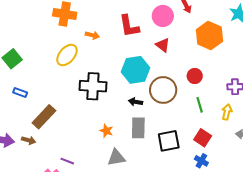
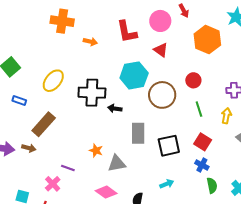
yellow ellipse: (67, 55) -> (53, 81), moved
black arrow: (135, 102) -> (115, 108), moved
orange star: (106, 131) -> (96, 151), moved

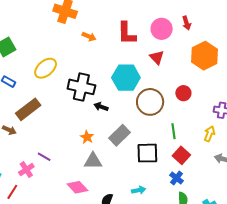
green line: (199, 109) -> (173, 131), moved
gray rectangle: (138, 133) -> (120, 135), turned 35
orange star: (96, 151) -> (87, 137), moved

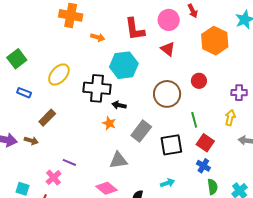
cyan hexagon: (126, 78) -> (124, 65), moved
brown rectangle: (28, 109) -> (47, 118), size x0.7
orange star: (87, 137) -> (109, 123), moved

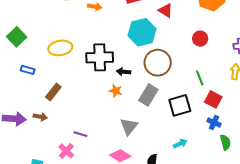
cyan hexagon: (124, 65) -> (142, 32), moved
yellow ellipse: (59, 75) -> (60, 48), turned 45
brown circle: (167, 94) -> (158, 63), moved
gray triangle: (118, 160) -> (129, 126), turned -36

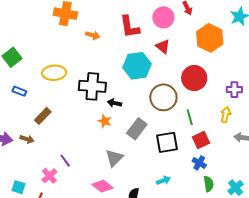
red circle: (200, 39) -> (194, 78), size x1.6
brown circle: (158, 63) -> (163, 97), moved
red square: (213, 99) -> (201, 140), turned 30
purple line: (80, 134) -> (65, 161), turned 32

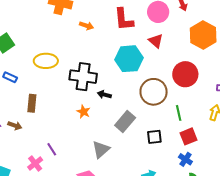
brown rectangle: (43, 116) -> (32, 103), turned -42
orange star: (105, 121) -> (84, 112), moved
black square: (167, 142) -> (154, 137), size x0.7

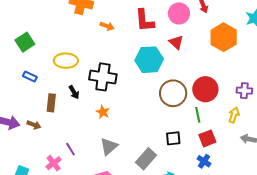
red circle: (185, 74) -> (205, 89), moved
black arrow: (104, 95) -> (74, 92), moved, turned -136
gray rectangle: (125, 122) -> (146, 159), moved
gray triangle: (101, 149) -> (109, 146), moved

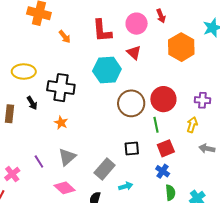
orange arrow: (107, 26) -> (65, 37), turned 32
purple line: (70, 149) -> (39, 161), moved

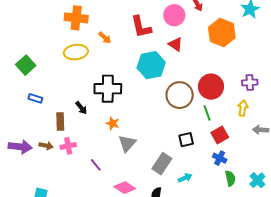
yellow ellipse: (24, 72) -> (76, 52), moved
gray triangle: (67, 157) -> (127, 143), moved
pink cross: (12, 174) -> (68, 146), moved, turned 35

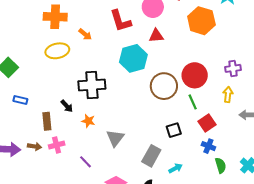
red triangle: (176, 44) -> (156, 36), turned -35
orange star: (113, 123) -> (88, 121), moved

